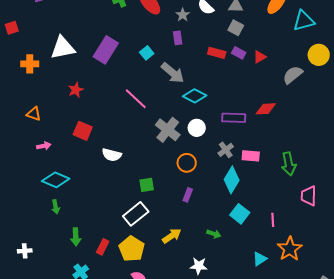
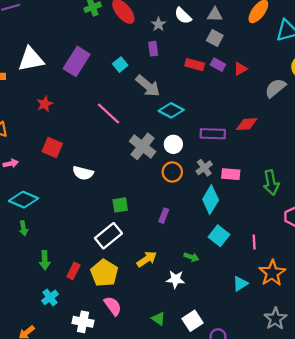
orange circle: (187, 163) -> (172, 172), moved
white star: (199, 266) -> (175, 279), moved

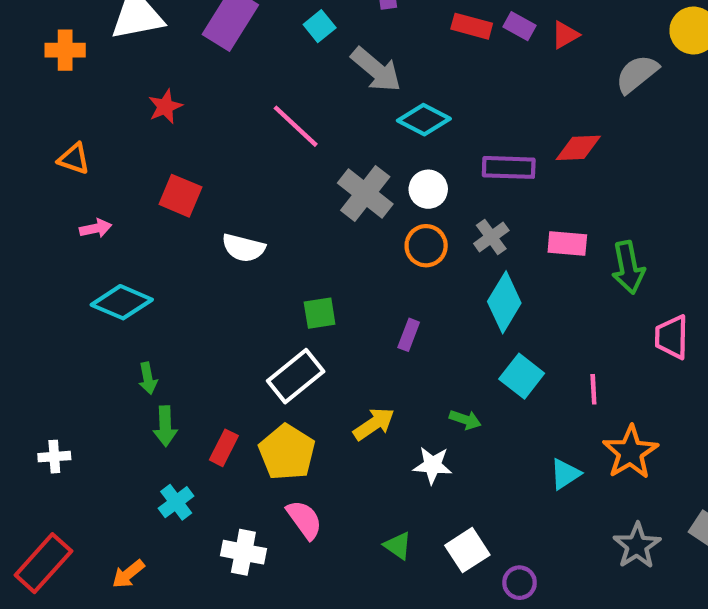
pink rectangle: (231, 174) -> (567, 244), moved
green arrow: (23, 228) -> (148, 378), moved

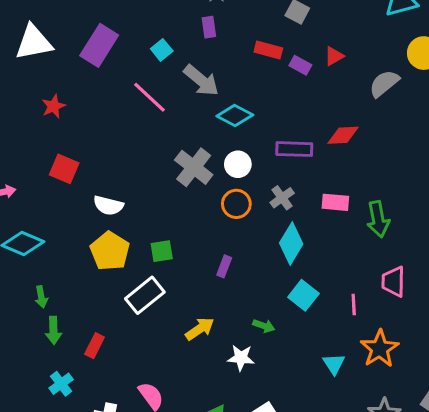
purple rectangle: (520, 26) -> (300, 65), moved
pink line: (296, 126) -> (149, 97), moved
pink trapezoid: (672, 337) -> (393, 282), moved
yellow pentagon: (287, 452) -> (110, 251), moved
cyan triangle: (565, 474) -> (334, 364), turned -30

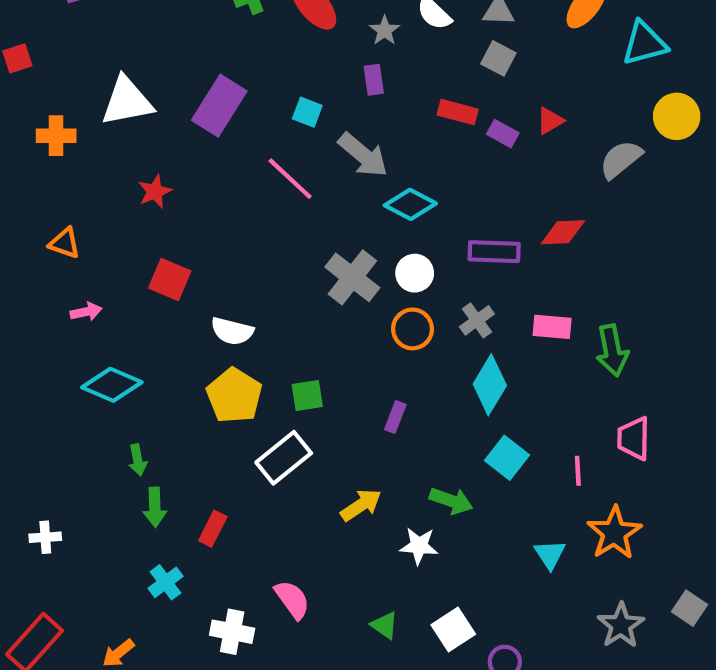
cyan square: (162, 50) -> (307, 112), turned -30
green arrow: (264, 326) -> (451, 501), size x1.4

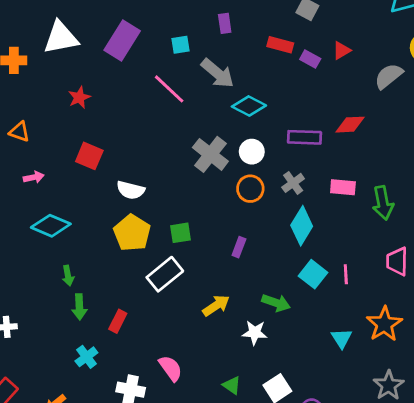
cyan square: (307, 112) -> (181, 45), turned -30
pink line: (578, 471) -> (346, 274), moved

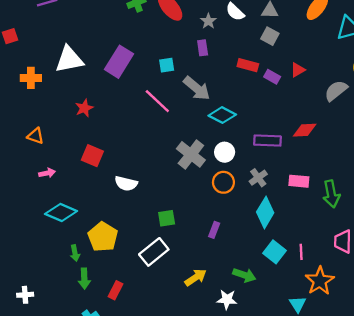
yellow pentagon: (132, 233) -> (103, 237), moved
orange star: (384, 324) -> (320, 281), moved

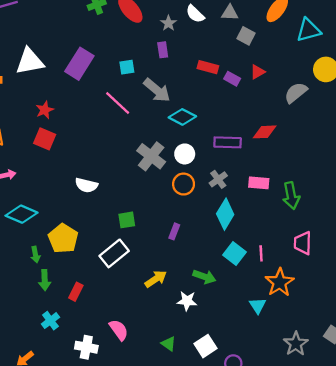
gray square: (270, 36) -> (246, 36), moved
red square: (92, 156) -> (45, 139), moved

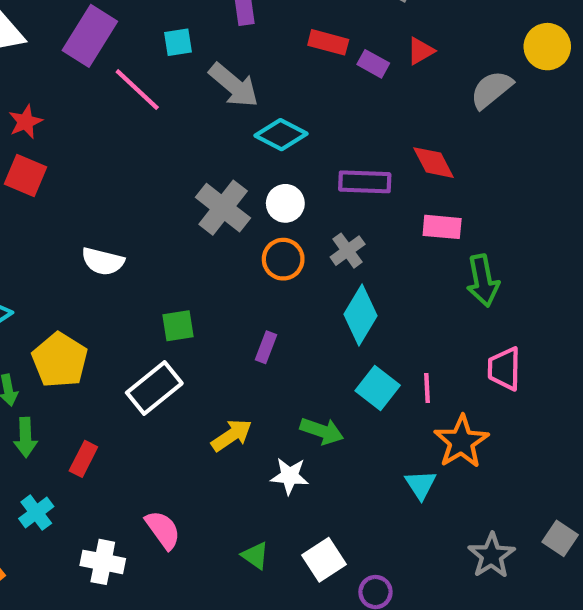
pink line: (118, 103) -> (137, 90), moved
red diamond: (265, 132) -> (433, 163), turned 65
pink rectangle: (259, 183) -> (442, 227), moved

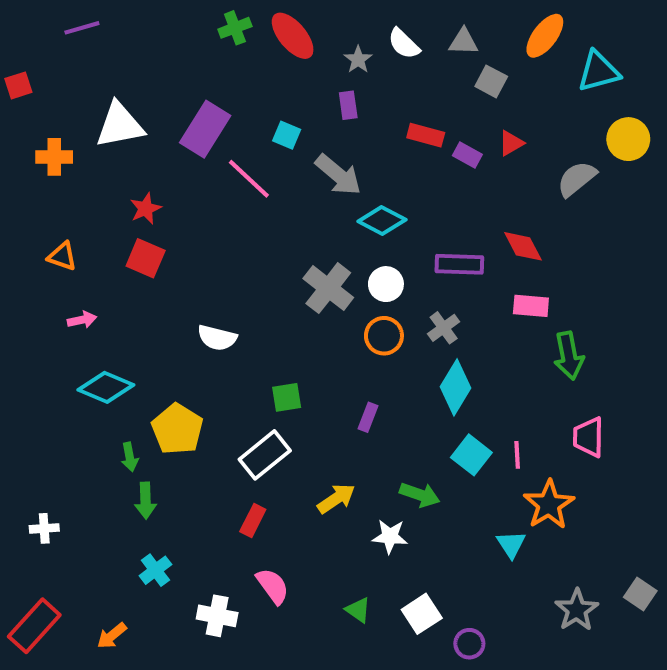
cyan square: (178, 42) -> (287, 135), turned 32
red rectangle: (83, 459) -> (253, 520), moved

